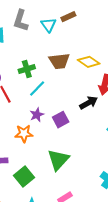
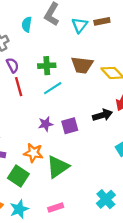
purple star: (37, 115) -> (46, 124), moved
orange star: (24, 133) -> (33, 153), moved
green square: (24, 176) -> (18, 176), turned -30

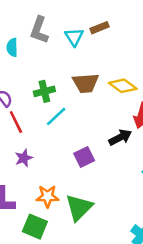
purple star: (46, 124) -> (24, 158), moved

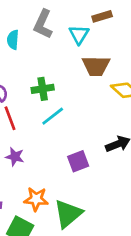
brown rectangle: (99, 28) -> (102, 16), moved
brown trapezoid: (86, 83) -> (96, 66), moved
purple star: (24, 158) -> (15, 157), turned 30

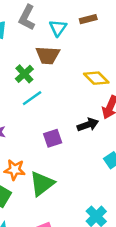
brown rectangle: (102, 16) -> (88, 19), moved
brown trapezoid: (96, 66) -> (48, 55), moved
green cross: (43, 89) -> (24, 74), turned -36

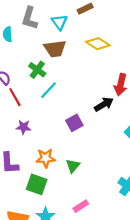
yellow diamond: (96, 78) -> (98, 44), moved
green triangle: (42, 184) -> (73, 166), size x0.6

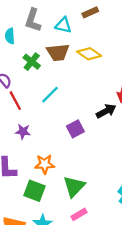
cyan triangle: (59, 22) -> (63, 25), turned -42
yellow diamond: (98, 44) -> (89, 54), moved
green cross: (37, 70) -> (32, 62), moved
green triangle: (73, 166) -> (74, 186), moved, size x1.5

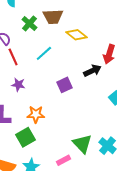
yellow diamond: (89, 54) -> (77, 35), moved
green triangle: (74, 186) -> (82, 144), moved, turned -30
green square: (34, 191) -> (26, 137), turned 36

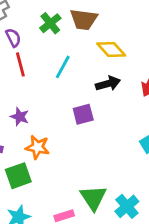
cyan line: (44, 53) -> (63, 67), turned -30
black arrow: (92, 71) -> (108, 84), moved
purple star: (18, 85) -> (20, 117), moved

